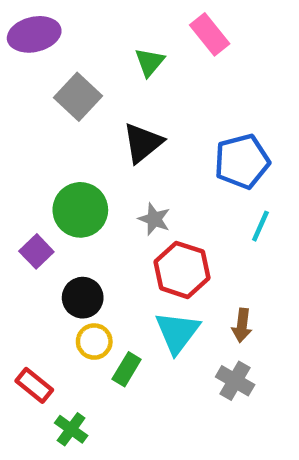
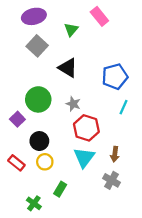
purple ellipse: (34, 34) -> (34, 16), moved
black triangle: (143, 143) -> (68, 68), turned -50
green rectangle: (127, 369) -> (60, 189), moved
red rectangle: (34, 385) -> (16, 163), moved

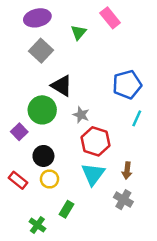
black triangle: (68, 68) -> (62, 86), moved

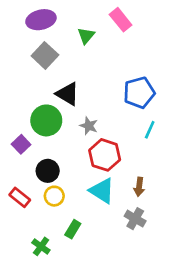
cyan triangle: (93, 174) -> (102, 191), turned -35

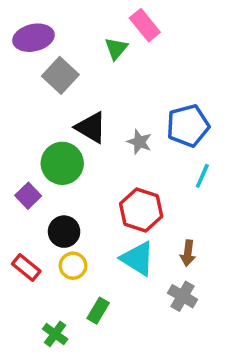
purple ellipse: (41, 20) -> (34, 38), moved
pink rectangle: (121, 20) -> (145, 25), moved
gray star: (89, 126) -> (139, 142), moved

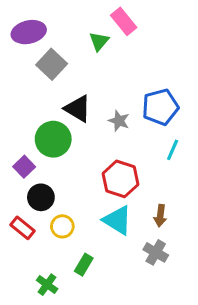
black circle: (64, 232) -> (41, 197), moved

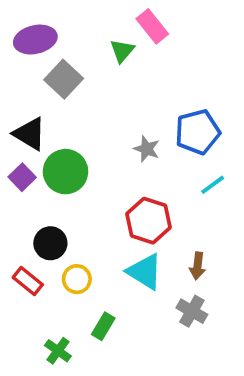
black triangle: (78, 109) -> (30, 134), moved
cyan line: (173, 150) -> (213, 185), turned 30
purple square: (24, 167) -> (22, 177), moved

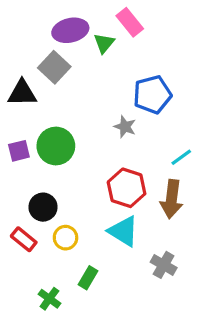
purple ellipse: (35, 40) -> (70, 30), moved
blue pentagon: (198, 132) -> (152, 95), moved
black triangle: (30, 134) -> (22, 93), moved, turned -32
purple square: (22, 177) -> (19, 151), turned 30
brown arrow: (198, 266) -> (172, 199), moved, size x1.6

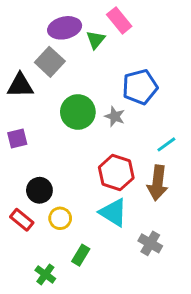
green circle: (56, 146) -> (78, 112), moved

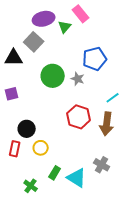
cyan triangle: (113, 212) -> (77, 178), moved
red rectangle: (22, 220) -> (15, 149), turned 63

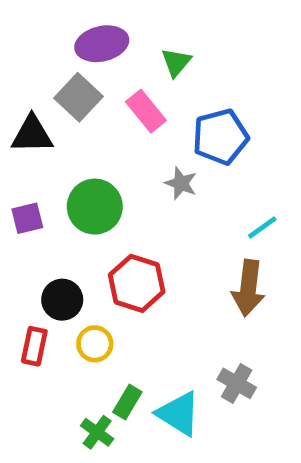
pink rectangle: (81, 14) -> (146, 111), moved
green triangle: (65, 27) -> (176, 62), moved
green circle: (53, 76) -> (95, 207), moved
red hexagon: (79, 117) -> (137, 283), moved
green cross: (31, 186) -> (97, 432), moved

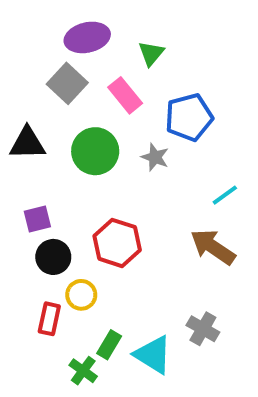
black triangle: (32, 134) -> (27, 143), moved
green circle: (95, 207) -> (95, 151), moved
purple square: (27, 218) -> (37, 219), moved
brown arrow: (248, 288) -> (213, 247), turned 117
red rectangle: (34, 346) -> (49, 319), moved

